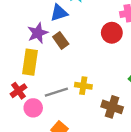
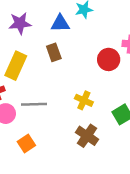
purple star: (38, 33) -> (20, 23), moved
yellow cross: (83, 86) -> (84, 100), moved

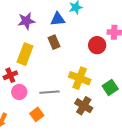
yellow cross: (84, 100) -> (80, 78), size x1.5
gray line: (34, 104) -> (49, 92), moved

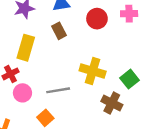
red circle: (97, 45) -> (97, 19), moved
brown cross: (84, 106) -> (112, 103), moved

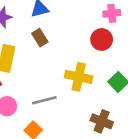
red circle: (97, 19) -> (102, 39), moved
brown cross: (112, 103) -> (102, 121), moved

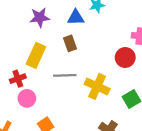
gray line: (44, 100) -> (65, 75), moved

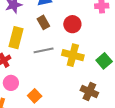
red circle: (125, 58) -> (72, 24), moved
pink circle: (27, 98) -> (11, 83), moved

